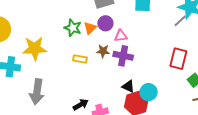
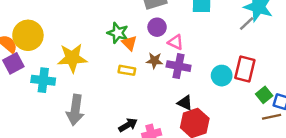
orange triangle: (90, 28) -> (129, 43), moved, turned -32
pink triangle: (121, 36) -> (176, 42), turned 32
cyan circle: (149, 92) -> (222, 76), moved

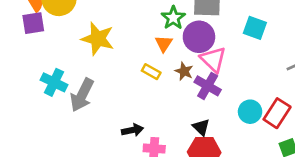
purple circle: (157, 27) -> (199, 37), size x1.5
green star: (118, 33) -> (173, 18), moved
pink triangle: (176, 42) -> (213, 59), size x1.5
cyan cross: (43, 80) -> (54, 82), moved

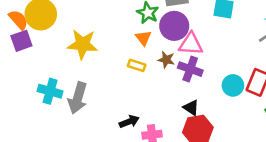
pink triangle: (213, 59) -> (191, 44), turned -30

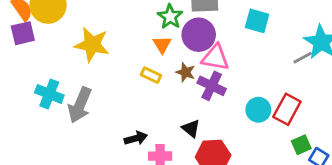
black triangle: (191, 108) -> (191, 129), moved

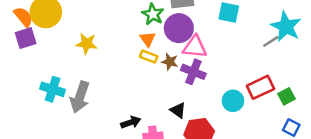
yellow star: (92, 45) -> (87, 44), size x0.7
yellow rectangle: (151, 75) -> (149, 57), moved
red rectangle: (287, 109) -> (260, 87), turned 40
cyan circle: (258, 110) -> (233, 101), moved
green square: (301, 145) -> (287, 96), moved

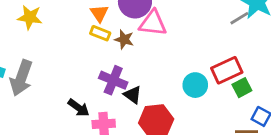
purple cross: (193, 72) -> (113, 80), moved
green square: (287, 96) -> (242, 88), moved
black arrow: (131, 122) -> (79, 108), turned 54

